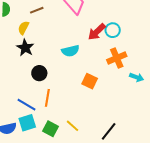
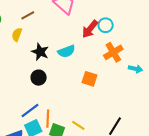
black star: (25, 48) -> (40, 52), moved
orange line: (47, 98) -> (48, 119), moved
blue line: (27, 105) -> (30, 110), turned -60

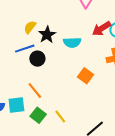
yellow semicircle: (17, 35) -> (30, 27), moved
blue line: (30, 110) -> (25, 49), moved
orange line: (48, 119) -> (35, 91), moved, turned -60

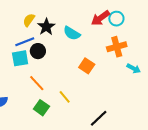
cyan semicircle: (72, 42) -> (72, 33), turned 36
cyan square: (16, 105) -> (20, 58), moved
yellow line: (60, 117) -> (65, 97), moved

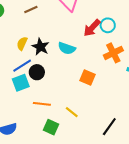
orange line: (37, 83) -> (42, 104), turned -30

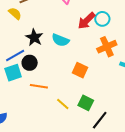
yellow semicircle: (22, 43) -> (15, 13), moved, turned 104
orange line: (42, 104) -> (39, 86), moved
green square: (51, 127) -> (86, 103), moved

